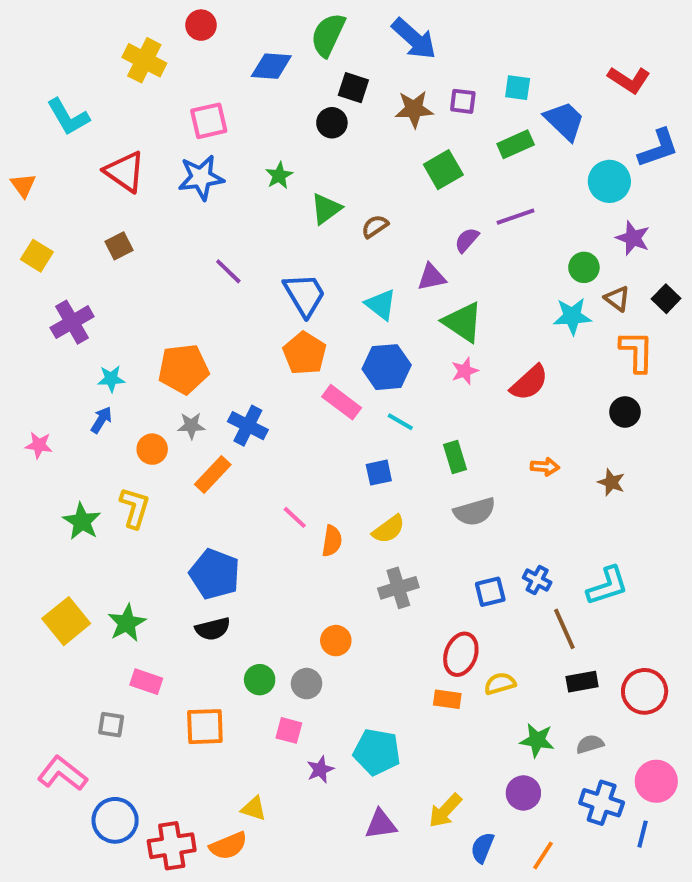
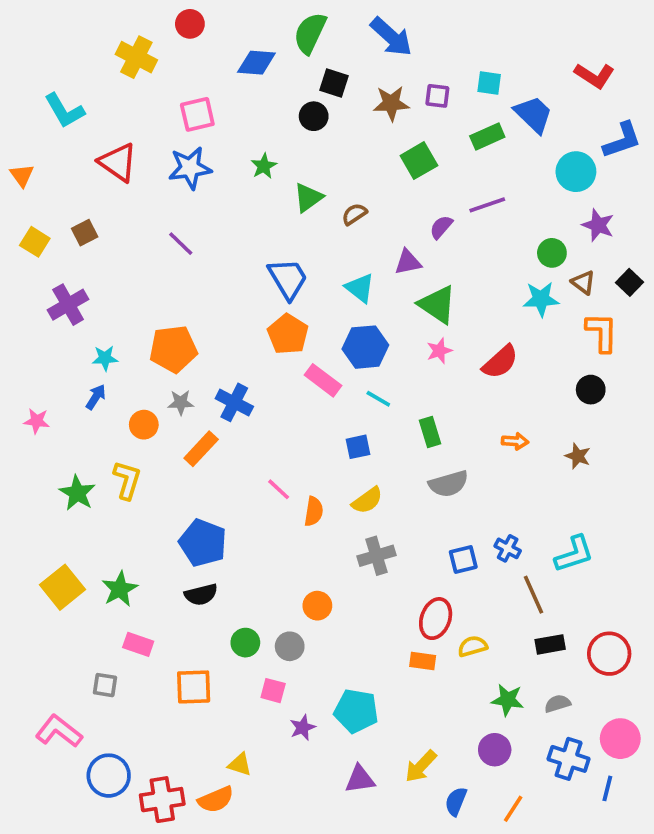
brown square: (119, 246) -> (85, 233), moved
purple line: (228, 271) -> (181, 244), moved

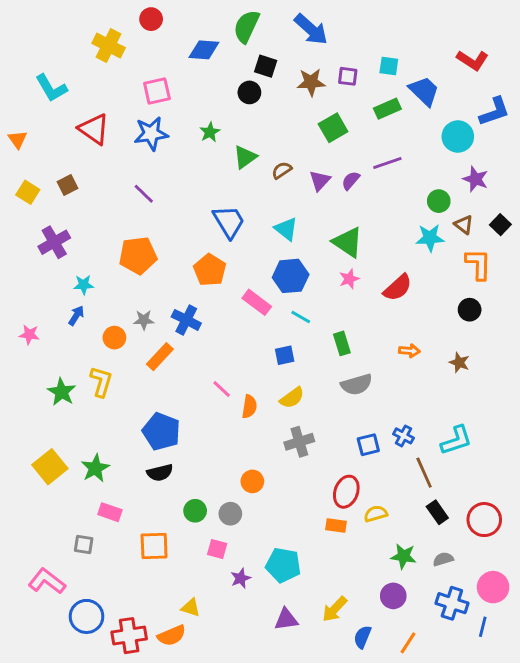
purple triangle: (408, 262) -> (320, 181), moved, turned -35
orange pentagon: (288, 334) -> (210, 270), moved
orange pentagon: (173, 349) -> (138, 255), moved
black rectangle: (550, 644) -> (437, 512), turned 65

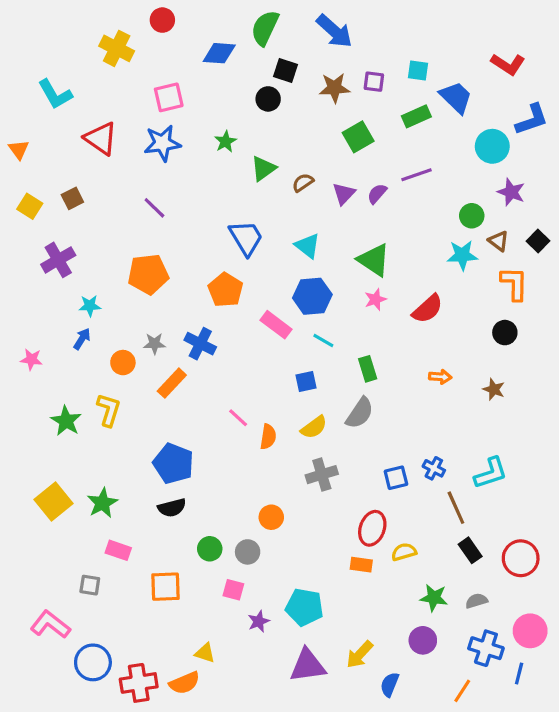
gray semicircle: (357, 385) -> (360, 413), moved, turned -40
purple triangle: (286, 619) -> (308, 666), size x1.4
orange line: (408, 643) -> (462, 691), moved

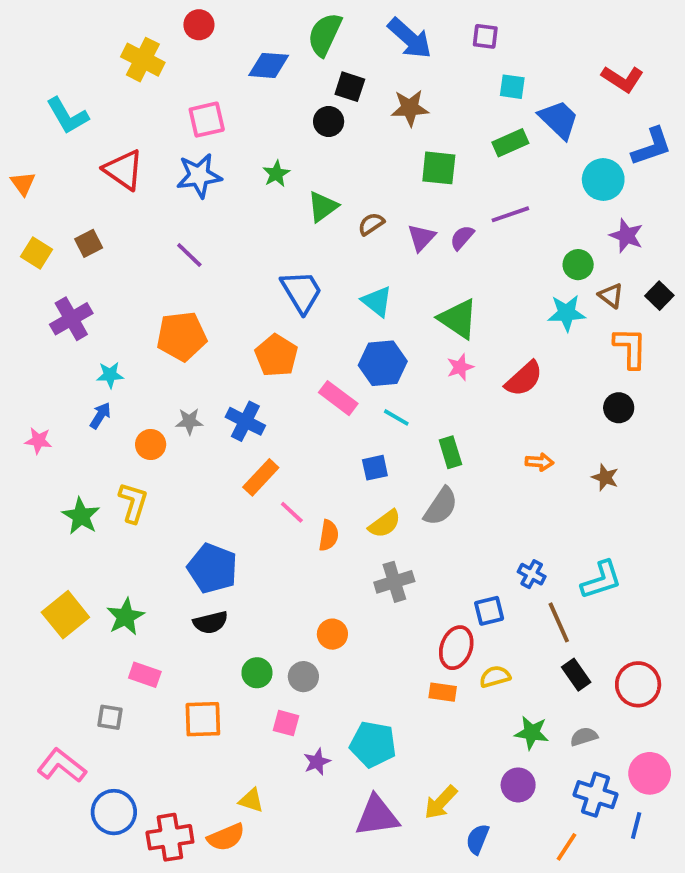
purple square: (374, 82) -> (485, 36), moved
green square: (358, 137) -> (439, 168), turned 36
orange rectangle: (172, 383) -> (261, 477), moved
blue square: (396, 478) -> (489, 611), moved

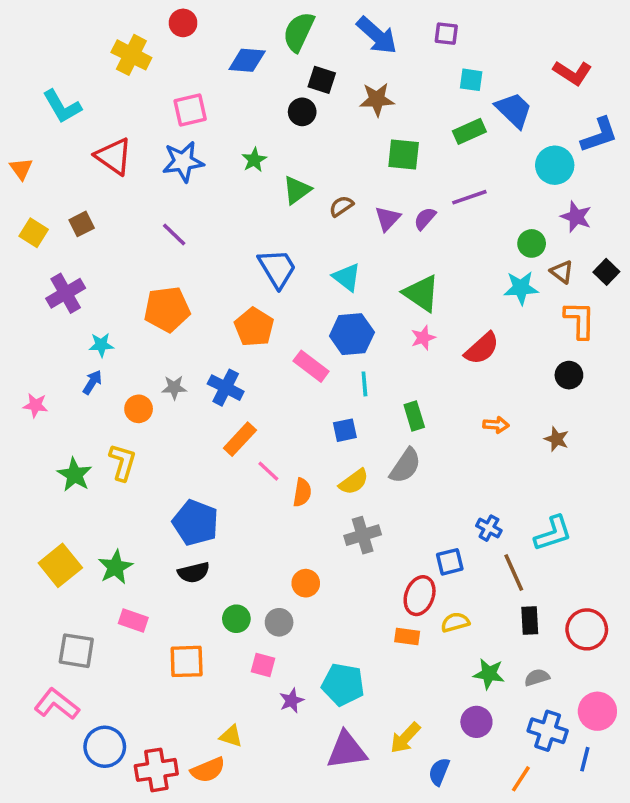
cyan line: (396, 417) -> (364, 384), turned 55
black rectangle: (576, 675) -> (530, 621), turned 32
gray square: (110, 717) -> (76, 651), moved, size x1.5

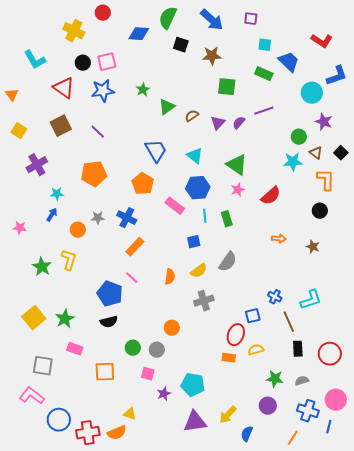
black circle: (302, 112) -> (83, 63), moved
green rectangle: (469, 131) -> (264, 74), turned 48
brown square: (82, 224) -> (61, 126), moved, size x1.5
green rectangle: (414, 416) -> (227, 219), moved
pink line: (268, 471) -> (132, 278), moved

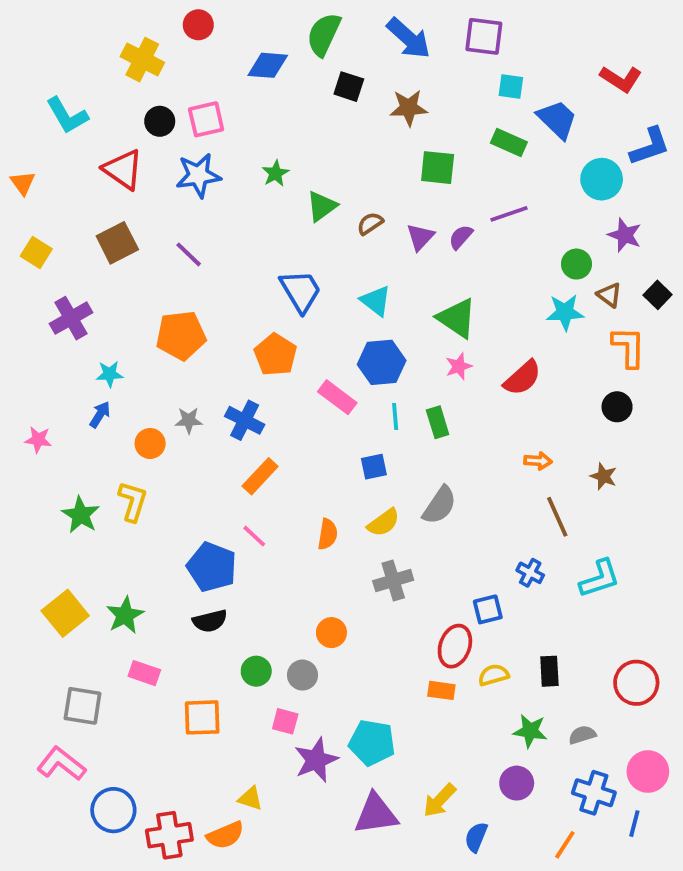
purple square: (251, 19) -> (484, 36), size x1.5
brown line: (289, 322) -> (557, 517), moved
black rectangle: (298, 349) -> (549, 671), moved
purple star: (164, 394) -> (316, 760), size x1.6

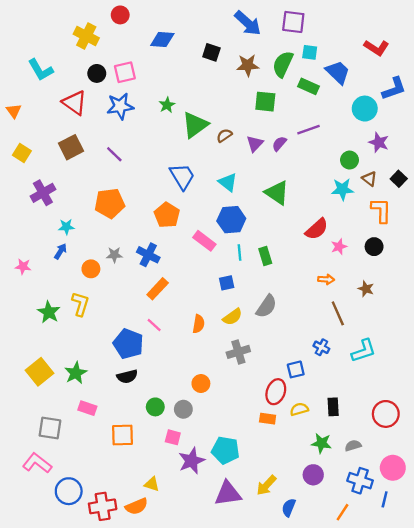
green semicircle: (324, 34) -> (283, 64), moved
green triangle: (322, 206) -> (195, 125), size x1.4
pink star: (459, 366) -> (339, 247), moved

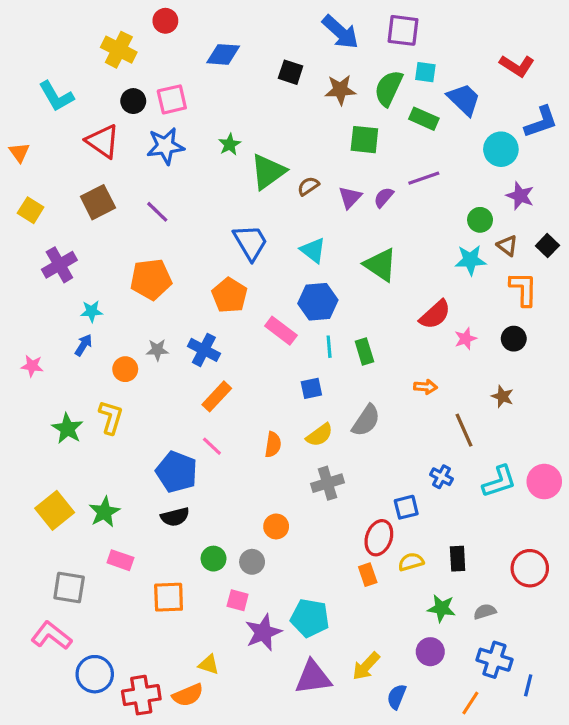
orange arrow: (326, 279) -> (425, 387), moved
orange rectangle: (268, 419) -> (368, 575), turned 63
pink circle: (393, 468) -> (544, 482), moved

